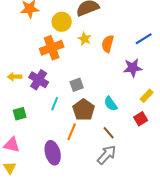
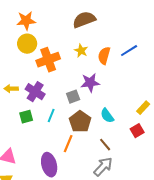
yellow circle: (62, 22) -> (27, 44), moved
blue line: (144, 39) -> (129, 51), moved
purple star: (133, 68) -> (90, 83), moved
green square: (20, 114) -> (26, 117), moved

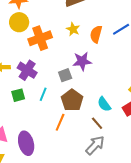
cyan semicircle: (107, 116) -> (104, 104), moved
purple ellipse: (49, 165) -> (26, 143), moved

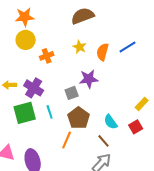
orange cross: (40, 38) -> (47, 56), size x0.6
cyan line: (43, 94) -> (50, 112), turned -40
green square: (18, 95) -> (25, 113), size x1.6

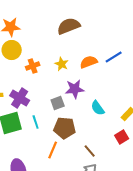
yellow star: (80, 47) -> (62, 64), moved
orange semicircle: (103, 52) -> (89, 62), turned 54
brown pentagon: (79, 118) -> (65, 128), turned -30
cyan semicircle: (111, 122) -> (98, 108), moved

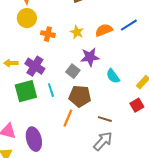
orange cross: (33, 66) -> (48, 34), turned 32
gray square: (58, 103) -> (73, 71), turned -32
brown line: (90, 151) -> (105, 119), turned -32

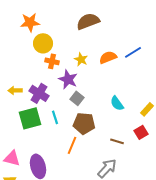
yellow circle: (27, 18) -> (43, 43), moved
purple star: (90, 57) -> (68, 79), moved, turned 30
brown line: (105, 119) -> (117, 141), moved

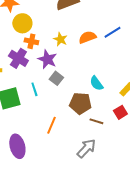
purple cross: (39, 93) -> (18, 58), moved
cyan line: (55, 117) -> (34, 89), moved
brown pentagon: (84, 123) -> (80, 103), moved

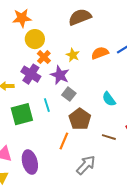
orange cross: (31, 41) -> (44, 57), turned 32
brown pentagon: (80, 103) -> (80, 119), moved, turned 30
gray arrow: (86, 148) -> (86, 165), moved

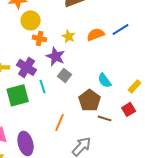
orange cross: (44, 57) -> (40, 38), turned -32
purple cross: (31, 74) -> (27, 67), moved
brown pentagon: (80, 119) -> (90, 100), moved

